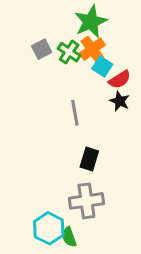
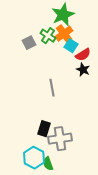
gray square: (42, 49) -> (29, 43), moved
gray line: (75, 113) -> (52, 88), moved
black rectangle: (89, 159) -> (44, 129), moved

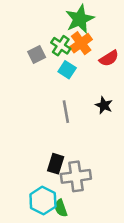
cyan square: (71, 46) -> (67, 70), moved
red semicircle: (83, 55) -> (109, 58), moved
black star: (83, 70) -> (104, 105), moved

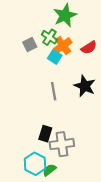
orange cross: (81, 43) -> (63, 45), moved
black star: (104, 105) -> (85, 86), size x1.5
green semicircle: (61, 208) -> (49, 170), turned 72

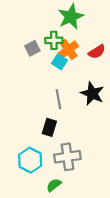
green cross: (49, 37) -> (54, 40), turned -35
black rectangle: (45, 134) -> (49, 127), moved
cyan hexagon: (35, 164) -> (30, 160), moved

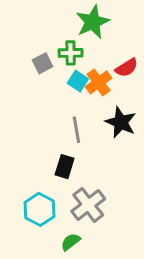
orange cross: (69, 49) -> (99, 82), moved
gray cross: (67, 157) -> (88, 205), turned -30

